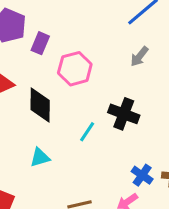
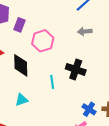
gray arrow: (139, 56) -> (85, 31), turned 48
cyan line: (87, 132) -> (52, 82), turned -40

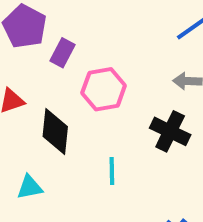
black cross: (76, 69) -> (170, 131), moved
cyan triangle: (22, 100) -> (30, 187), moved

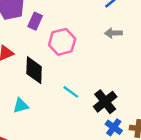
black cross: (170, 131) -> (105, 102), moved, turned 30
cyan line: (112, 171) -> (71, 92), turned -49

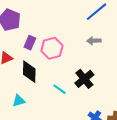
purple rectangle: (35, 21) -> (30, 43), moved
black cross: (105, 102) -> (84, 79), moved

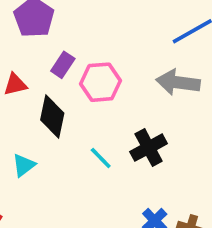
gray arrow: (94, 41) -> (178, 82), size x1.6
cyan triangle: (19, 101) -> (24, 165), turned -32

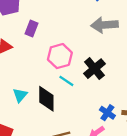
pink hexagon: (101, 82) -> (60, 56), moved
black diamond: (52, 117) -> (46, 99), moved

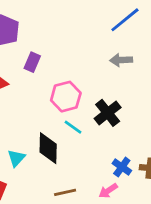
gray arrow: (104, 25) -> (121, 60), size x0.7
cyan triangle: (20, 95) -> (16, 158), moved

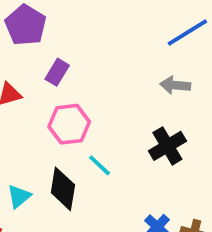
pink hexagon: (66, 97) -> (69, 124), moved
black cross: (108, 113) -> (167, 146), moved

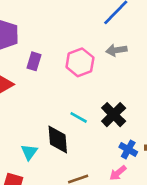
pink hexagon: (69, 124) -> (80, 62), moved
black cross: (167, 146) -> (114, 115), moved

